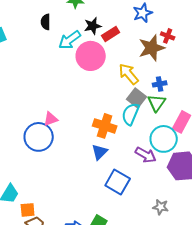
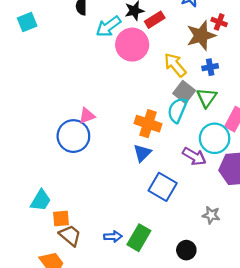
blue cross: (160, 84) -> (210, 67), moved

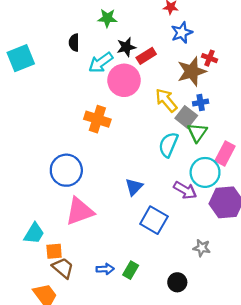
cyan square: (27, 22) -> (21, 58), size x1.4
gray square: (184, 92) -> (186, 117), moved
pink triangle: (87, 116) -> (80, 211), moved, size x1.8
orange cross: (148, 124) -> (97, 119), moved
green rectangle: (139, 238) -> (131, 270), size x0.7

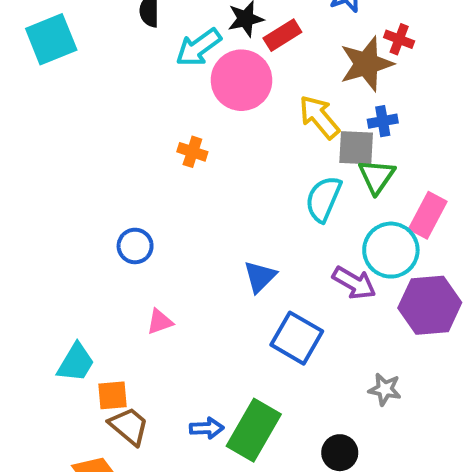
gray square: (186, 117) -> (356, 148), turned -35
orange cross: (97, 119) -> (192, 152), size x0.6
blue circle: (66, 170) -> (135, 246), size x0.6
pink triangle: (80, 211) -> (160, 322), size x0.5
green rectangle: (131, 270) -> (254, 430), size x1.8

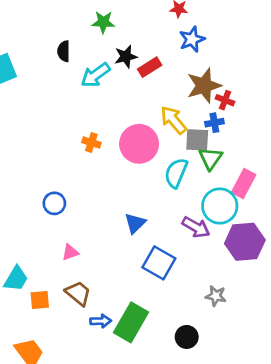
red cross: (399, 39) -> (225, 100), moved
pink circle: (241, 80) -> (139, 144), moved
brown trapezoid: (129, 426) -> (78, 293), moved

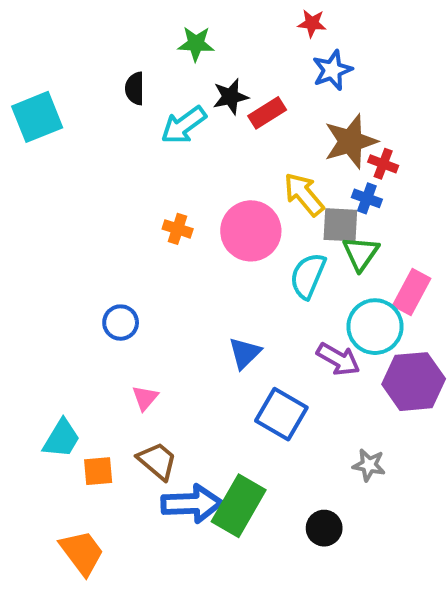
blue cross: (214, 123) -> (367, 198), turned 30
pink triangle: (70, 252) -> (145, 398), turned -30
blue arrow: (101, 321) -> (192, 504), size x1.8

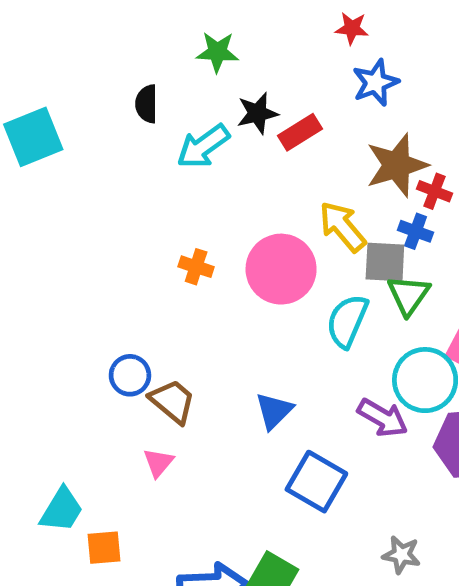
brown trapezoid: (157, 461) -> (172, 401), moved
gray star: (369, 465) -> (401, 555), moved

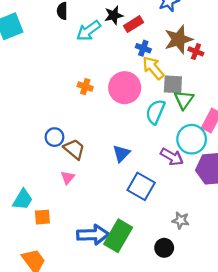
blue cross: (416, 231) -> (143, 48), moved

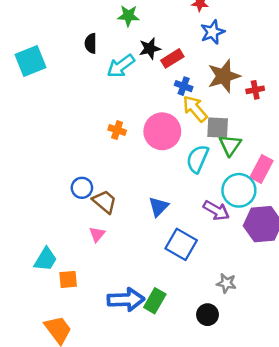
red cross: (196, 51) -> (255, 90), moved, turned -32
green rectangle: (118, 236) -> (155, 301), size x0.7

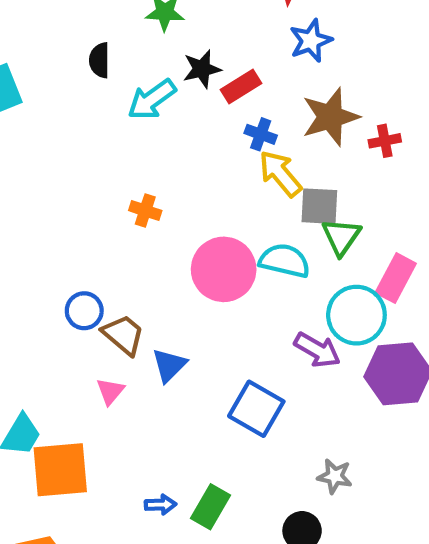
pink circle: (162, 131) -> (224, 269), moved
cyan semicircle: (197, 159) -> (285, 261), turned 80
blue triangle: (159, 207) -> (169, 365), moved
orange square: (68, 279) -> (60, 470), size x1.8
blue arrow: (126, 300) -> (160, 505), size x0.5

